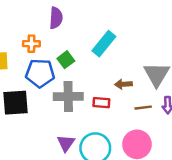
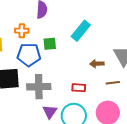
green square: (66, 60) -> (50, 44), turned 32
gray cross: (68, 96) -> (39, 87), moved
red rectangle: (101, 103) -> (79, 88), moved

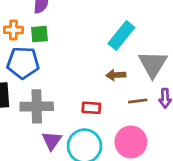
cyan rectangle: (81, 31) -> (121, 35), moved
green square: (50, 44) -> (39, 34), moved

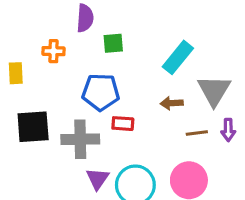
green square: (39, 34) -> (113, 43), moved
blue pentagon: (23, 63) -> (101, 92), moved
red rectangle: (91, 108) -> (123, 124), moved

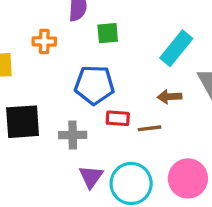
brown line: (197, 133) -> (149, 128), moved
gray cross: (80, 139) -> (73, 135), size x0.7

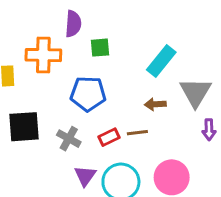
orange cross: (44, 41) -> (43, 55), size x1.6
red rectangle: (118, 118) -> (109, 137), moved, turned -30
gray cross: (73, 135) -> (69, 139), turned 30

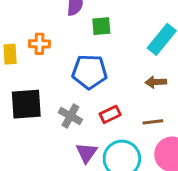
orange cross: (43, 55) -> (39, 44), moved, size x0.6
brown line: (137, 133) -> (153, 122), moved

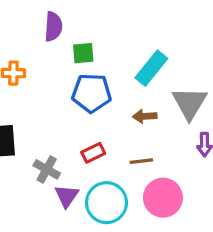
blue pentagon: (90, 72) -> (92, 93), moved
gray cross: (70, 116) -> (47, 169), moved

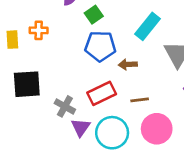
green square: (83, 53) -> (94, 15), turned -30
brown arrow: (145, 116) -> (128, 64), moved
red rectangle: (93, 153) -> (102, 93), size x1.5

